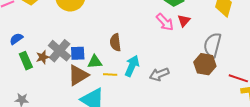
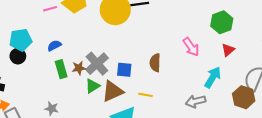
pink arrow: (165, 22) -> (191, 47), moved
blue square: (78, 53) -> (124, 70), moved
green triangle: (95, 62) -> (92, 86), moved, turned -35
cyan arrow: (132, 66) -> (213, 77), moved

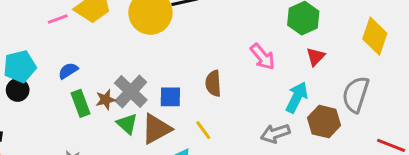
green triangle: (92, 86) -> (127, 124), turned -42
yellow line: (145, 95) -> (203, 130), turned 48
brown hexagon: (244, 97) -> (324, 122), moved

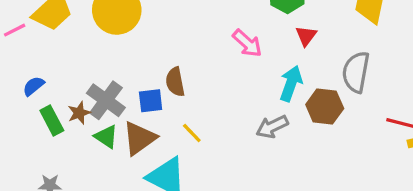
brown semicircle: (213, 83) -> (175, 82), moved

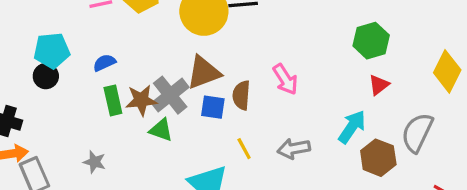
pink arrow: (247, 43) -> (285, 79), moved
brown star: (79, 113) -> (141, 100), size x1.4
gray arrow: (272, 127) -> (294, 149), moved
green triangle: (106, 137) -> (161, 130), turned -30
brown triangle: (139, 138) -> (204, 72), moved

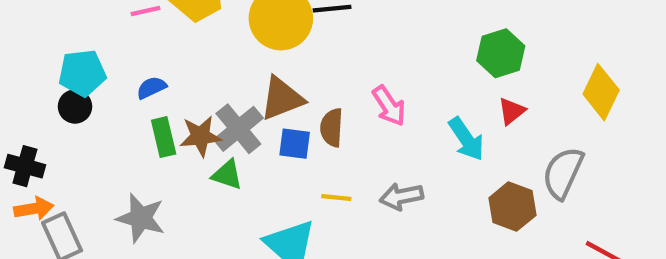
cyan arrow: (352, 127) -> (466, 139), moved, turned 112
yellow line: (244, 149) -> (336, 198), turned -55
gray star: (95, 162) -> (141, 218), size x1.6

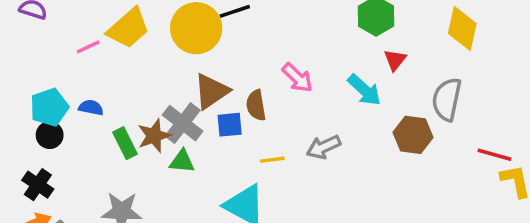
blue semicircle: (151, 88) -> (91, 108), moved, turned 50
black cross: (25, 166) -> (38, 185), moved, turned 32

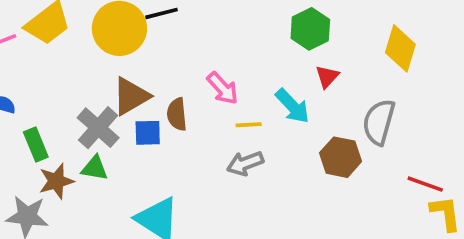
brown star: (154, 136) -> (56, 181), moved
yellow line: (272, 160) -> (249, 125), moved

